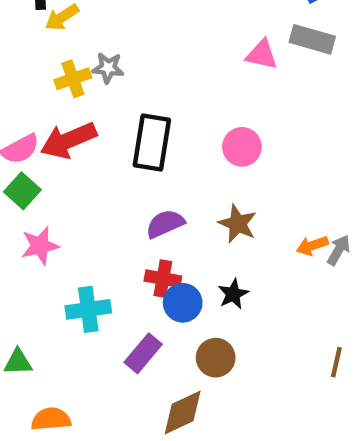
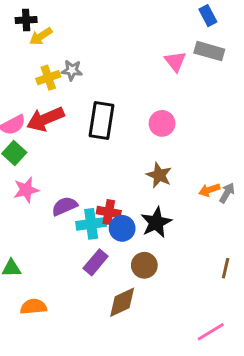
pink triangle: (262, 55) -> (175, 61), turned 40
purple semicircle: (165, 224) -> (65, 206), moved
black star: (233, 294) -> (156, 222), size x1.5
cyan cross: (88, 309) -> (91, 224), moved

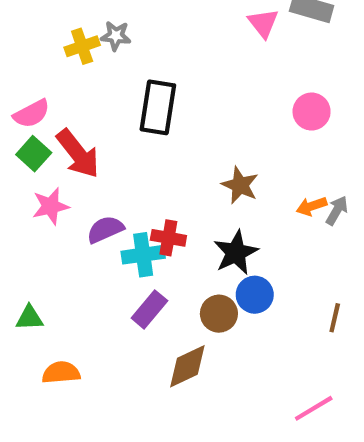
red arrow: (45, 119) -> (78, 154), moved, turned -105
pink circle: (162, 123) -> (312, 112), moved
blue circle: (122, 228) -> (255, 295), moved

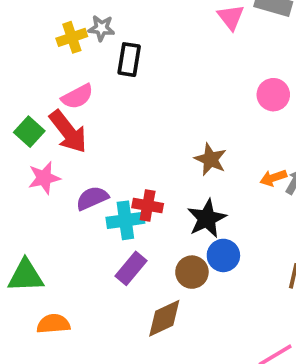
black rectangle: (158, 107) -> (129, 60), moved, size x0.7
pink semicircle: (32, 114) -> (77, 97), moved
green triangle: (29, 318) -> (26, 276), size x1.5

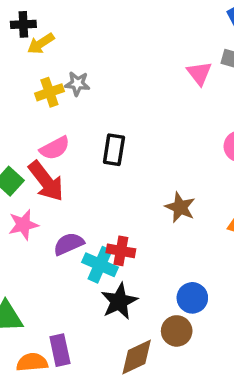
black rectangle: (129, 60) -> (114, 150), moved
black star: (207, 218) -> (119, 301), moved
cyan cross: (125, 220) -> (100, 265), turned 32
purple rectangle: (131, 268) -> (60, 350), moved, turned -52
brown circle: (192, 272) -> (177, 331), moved

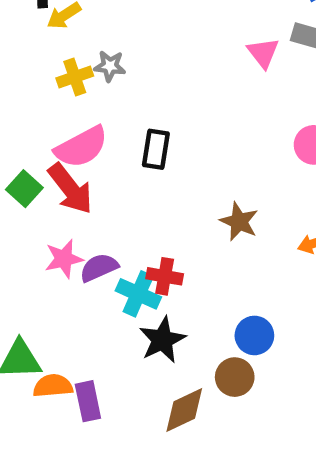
pink semicircle: (55, 148) -> (81, 147), size x1.4
pink star: (23, 225) -> (64, 259), moved
orange semicircle: (32, 362) -> (53, 386), moved

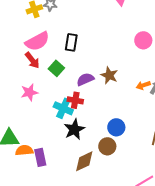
green square: (24, 189) -> (56, 68), moved
red arrow: (70, 189) -> (32, 60), size x0.7
purple semicircle: (99, 268) -> (85, 79), moved

